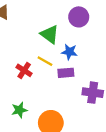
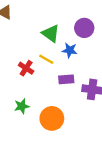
purple circle: (79, 17) -> (84, 28), moved
purple rectangle: (66, 73) -> (66, 79), moved

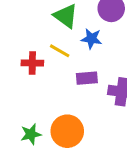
red cross: (26, 68) -> (32, 63), turned -32
green star: (22, 106) -> (31, 134), moved

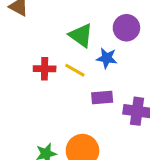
red cross: (32, 63) -> (45, 69), moved

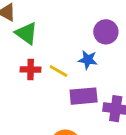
green triangle: (81, 35) -> (26, 33), moved
purple rectangle: (102, 98) -> (84, 96), size x1.4

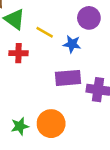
yellow line: (58, 71) -> (45, 32), moved

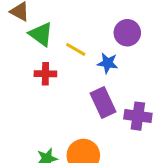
purple rectangle: (68, 78) -> (103, 102), turned 70

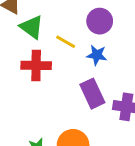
purple circle: (127, 33) -> (100, 21), moved
red cross: (45, 74) -> (36, 65), size x1.4

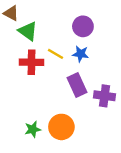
yellow line: (66, 42) -> (55, 54), moved

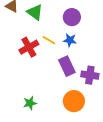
green triangle: (28, 31) -> (35, 12), moved
red cross: (31, 62) -> (29, 47), turned -30
orange circle: (61, 127) -> (74, 101), moved

